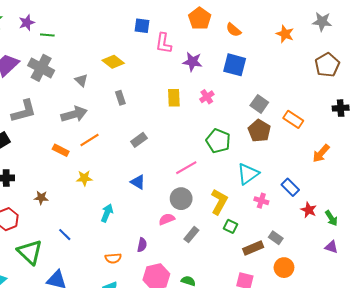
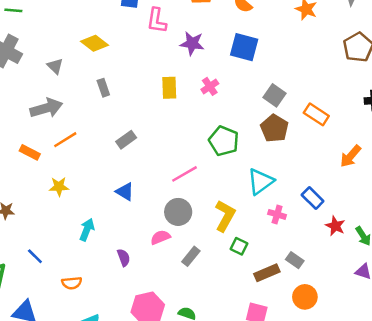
purple semicircle: (142, 245) -> (124, 258), moved, turned -32
orange semicircle: (113, 258) -> (72, 283), moved

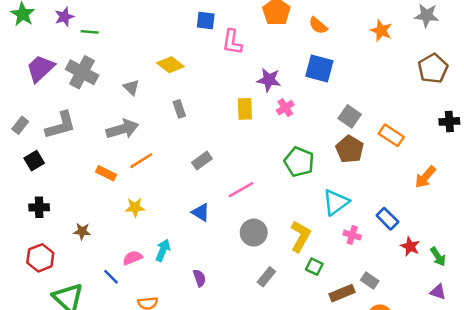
purple star: (192, 43) -> (269, 80), moved
pink line: (184, 174) -> (241, 190), moved
pink semicircle: (160, 237) -> (133, 258), moved

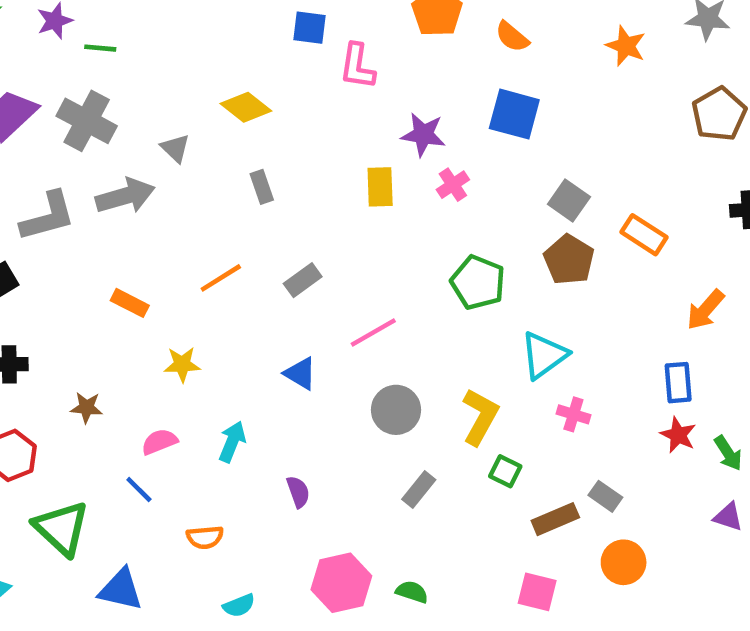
gray arrow: (122, 129) -> (125, 196), moved
orange line: (141, 161) -> (221, 278), moved
blue rectangle: (387, 219) -> (678, 383), moved, turned 40
pink semicircle: (133, 258) -> (159, 442), moved

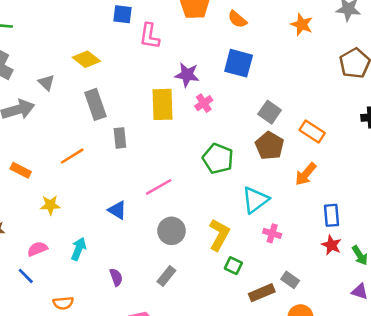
gray rectangle: (262, 187) -> (95, 104), size x1.6
yellow rectangle: (380, 187) -> (162, 104), size x1.4
gray rectangle: (303, 280) -> (120, 138), moved, turned -60
orange arrow: (705, 310) -> (306, 174), moved
gray rectangle: (419, 489) -> (166, 276), moved

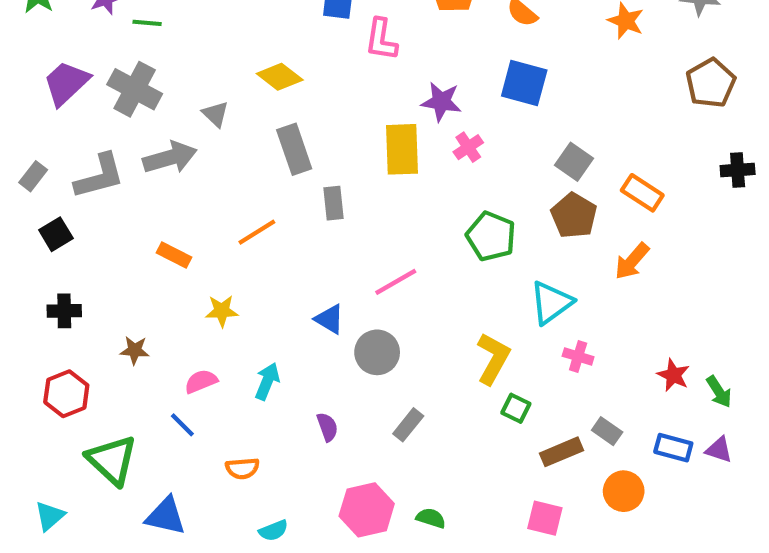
blue rectangle: (331, 215) -> (673, 448), moved, turned -70
gray circle: (172, 231) -> (377, 352), moved

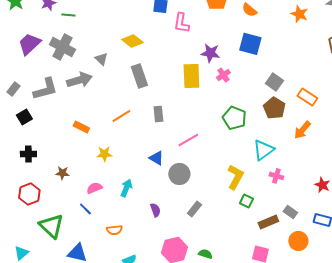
gray rectangle: (334, 203) -> (158, 114), moved

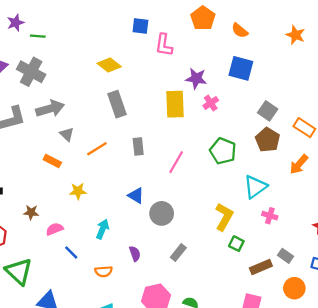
gray triangle: (101, 59) -> (67, 134), moved
pink line: (188, 140) -> (176, 162), moved, turned -30
pink semicircle: (94, 188) -> (55, 229), moved
blue line: (85, 209) -> (71, 252), moved
orange semicircle: (114, 230) -> (104, 271), moved

